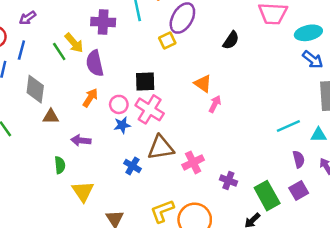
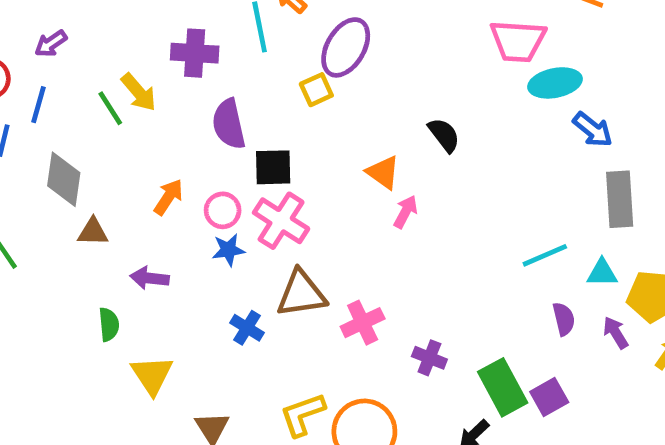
cyan ellipse: (308, 33) -> (555, 83), moved
black semicircle: (231, 40) -> (444, 135), moved, turned -72
purple semicircle: (95, 63) -> (229, 124), moved
purple square: (299, 190) -> (549, 397), moved

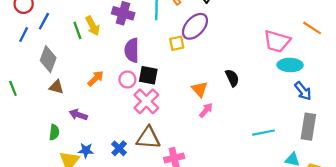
pink circle: (223, 210) -> (127, 80), moved
blue star: (228, 250) -> (86, 151), moved
cyan line: (545, 255) -> (264, 133), moved

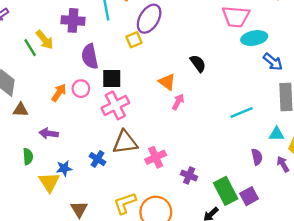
pink circle: (127, 80) -> (81, 89), moved
pink cross: (146, 101) -> (115, 105), turned 30

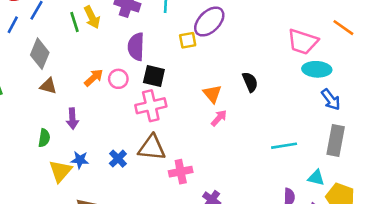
purple arrow: (49, 133) -> (72, 119), turned -114

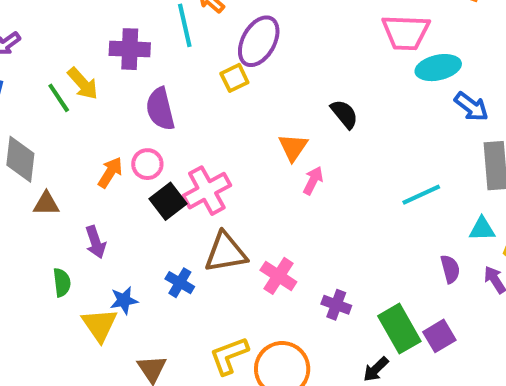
black square: (154, 76) -> (168, 201), moved, turned -35
orange triangle: (212, 94) -> (293, 147), turned 30
pink cross: (181, 172) -> (278, 276), turned -30

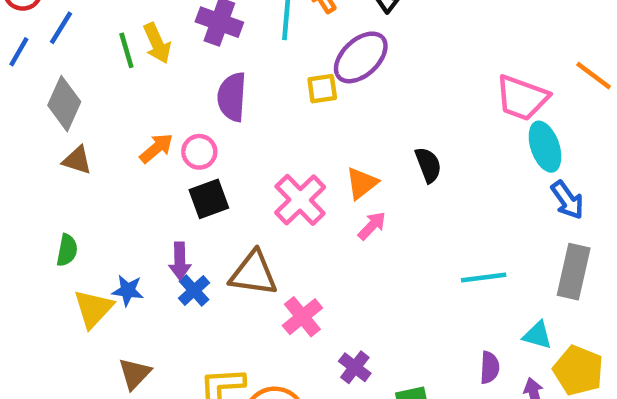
cyan ellipse: (438, 68) -> (545, 147), turned 66
pink cross: (207, 191) -> (300, 200), moved, turned -33
purple arrow: (96, 242) -> (180, 261), moved

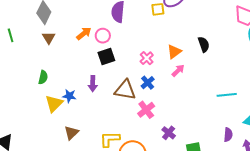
brown triangle: (77, 160) -> (49, 38), turned 40
pink cross: (300, 200) -> (147, 58), size x0.6
blue cross: (194, 290) -> (148, 83), moved

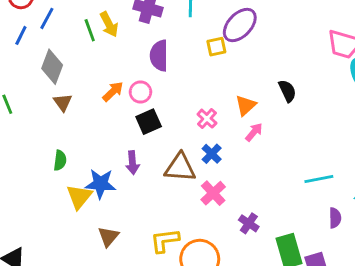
cyan line: (227, 95) -> (319, 179), moved
blue star: (69, 96) -> (100, 184), size x1.5

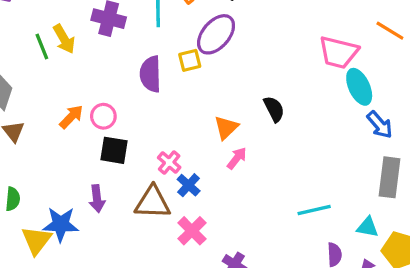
purple semicircle: (159, 56) -> (150, 74), moved
pink cross: (207, 119) -> (169, 163), moved
black square: (149, 122) -> (114, 150), turned 35

